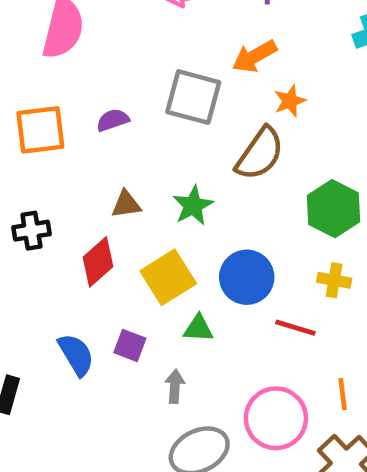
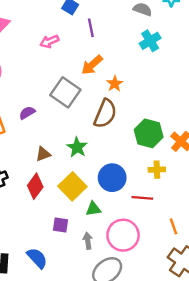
gray square: (193, 97) -> (65, 92), turned 32
blue semicircle: (76, 355) -> (37, 258), moved
pink circle: (276, 418) -> (123, 235), moved

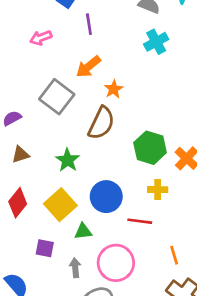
brown triangle: (43, 154) -> (20, 154), moved

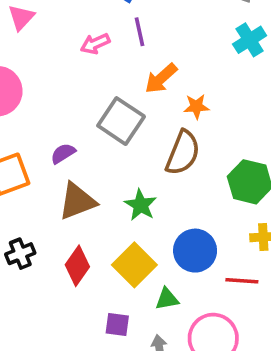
purple line: (89, 24) -> (140, 32), moved
orange star: (114, 89) -> (196, 107), turned 30
brown triangle: (20, 154) -> (77, 201), size x1.6

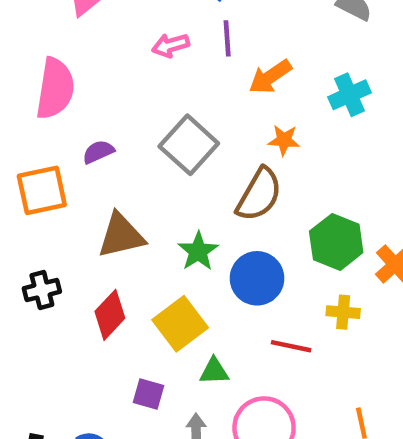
cyan cross: (250, 40) -> (350, 95), moved
orange arrow: (161, 78) -> (270, 77), moved
purple semicircle: (63, 153) -> (98, 152), moved
blue circle: (195, 251) -> (257, 278), moved
red line: (242, 281) -> (291, 346), moved

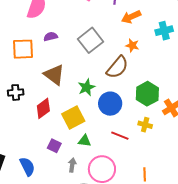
brown triangle: (121, 236) -> (54, 75), turned 40

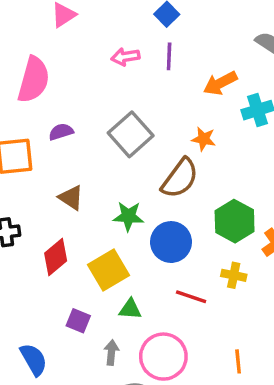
orange arrow: (131, 17) -> (220, 83), moved
brown triangle: (54, 75) -> (71, 198), size x0.7
green star: (87, 87) -> (128, 216), turned 30

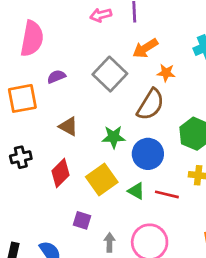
orange arrow: (220, 83) -> (145, 48), moved
green triangle: (130, 309) -> (136, 191), moved, turned 30

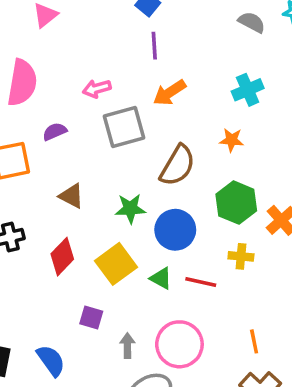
pink arrow: (101, 15) -> (97, 89), moved
orange star: (166, 73) -> (232, 140), moved
gray square: (110, 74) -> (124, 127), turned 32

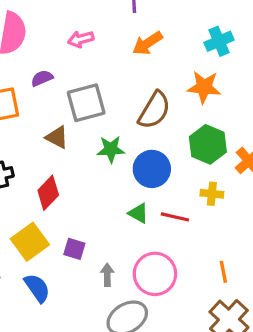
gray square: (124, 127) -> (86, 103), moved
orange star: (232, 140) -> (204, 87), size x1.5
yellow square: (116, 264) -> (30, 242), moved

